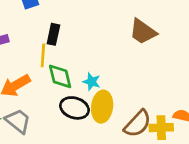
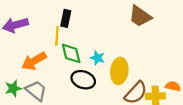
yellow ellipse: (102, 107) -> (119, 71), moved

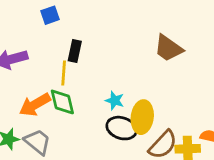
green diamond: (71, 53) -> (62, 102), moved
black ellipse: (83, 80) -> (122, 128), moved

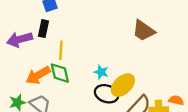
black rectangle: (75, 51) -> (44, 29), moved
yellow ellipse: (142, 117) -> (123, 85), turned 40

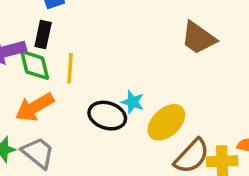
green diamond: (60, 73) -> (35, 65), moved
black ellipse: (107, 94) -> (107, 116), moved

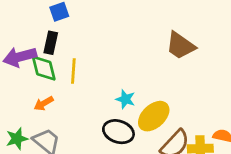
orange arrow: (35, 107) -> (44, 103), size x0.6
black ellipse: (107, 116) -> (118, 132), moved

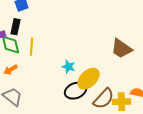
brown trapezoid: (181, 46) -> (122, 49), moved
black ellipse: (118, 132) -> (76, 91), moved, turned -40

